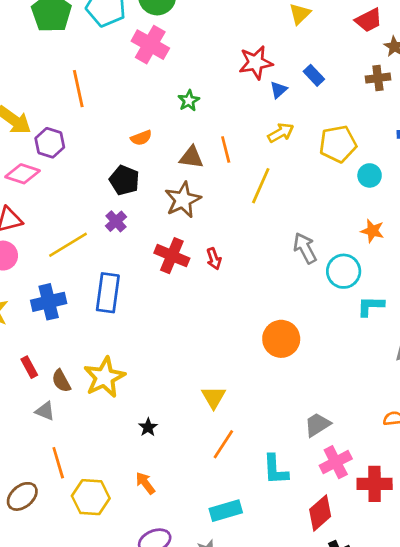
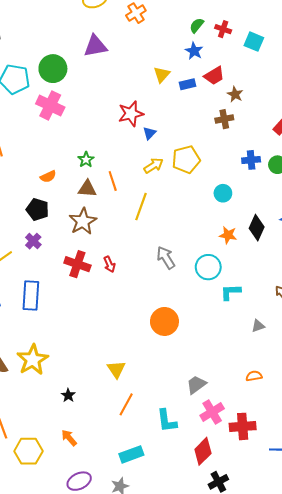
blue rectangle: (314, 75) -> (188, 84), moved, turned -56
green star: (189, 101) -> (86, 160), moved
yellow pentagon: (338, 144) -> (186, 160), moved
gray arrow: (305, 248) -> (166, 258), moved

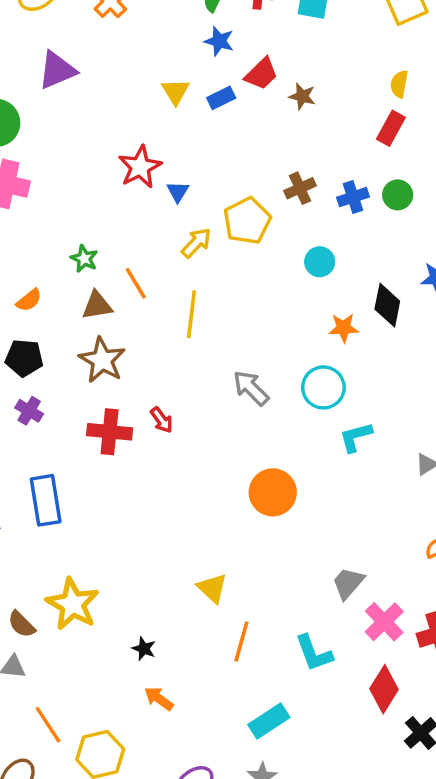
brown cross: (224, 119) -> (300, 188), moved
cyan L-shape: (230, 292) -> (356, 437), moved
orange arrow: (69, 438) -> (159, 699), moved

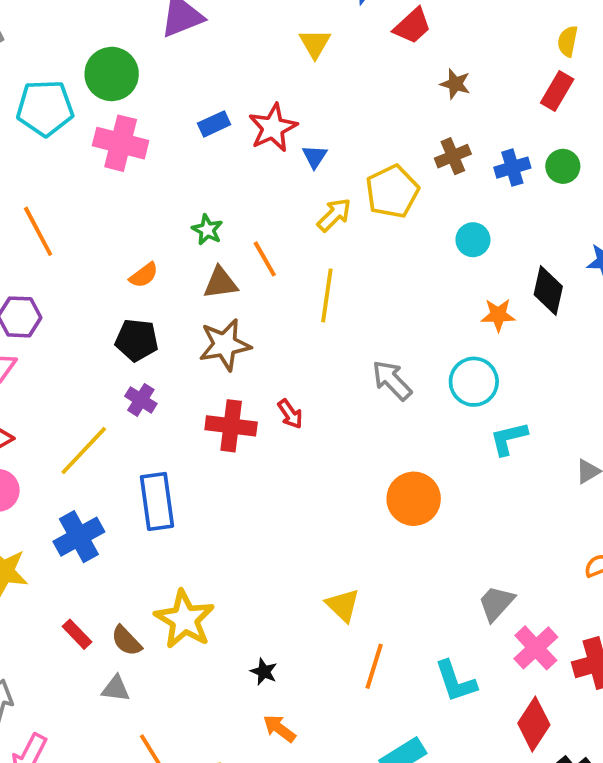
brown star: (302, 96) -> (455, 84), moved
blue rectangle: (221, 98) -> (214, 124), moved
brown star: (102, 360) -> (225, 345), turned 30

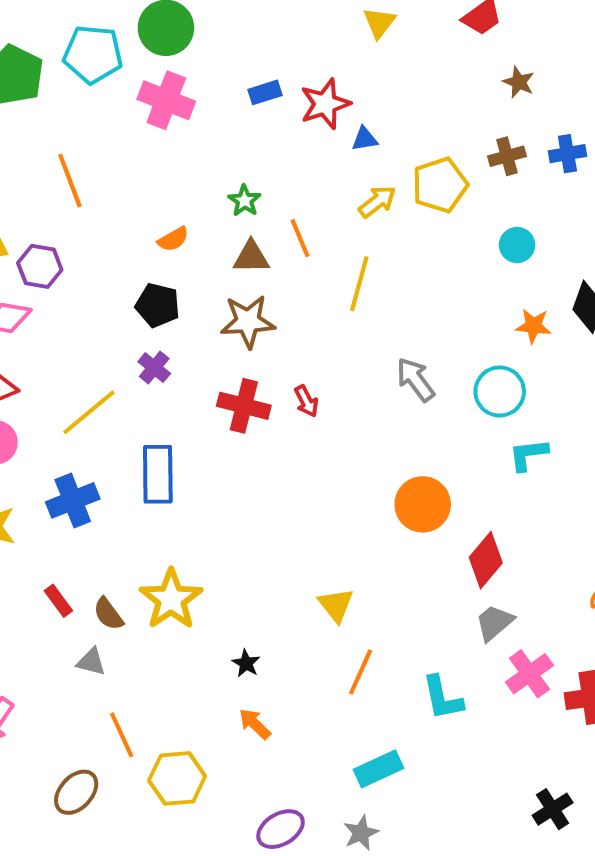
blue triangle: (315, 157) -> (365, 139), turned 40
blue cross: (512, 168) -> (567, 154), moved
red diamond: (534, 724) -> (486, 560), moved

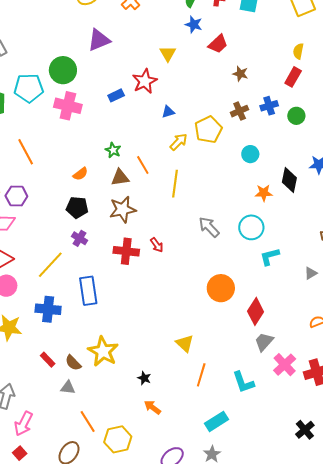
red star: (325, 104) -> (145, 81), moved
blue cross: (73, 500) -> (48, 309), turned 35

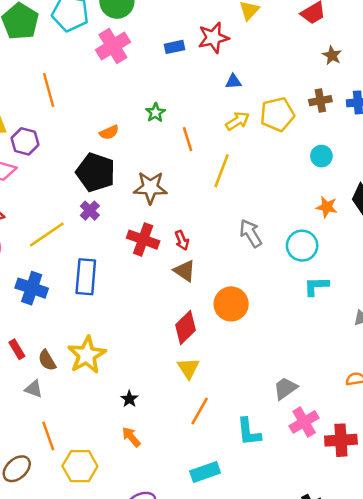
pink cross: (68, 106) -> (113, 46), turned 32
brown triangle: (120, 178) -> (185, 271), moved, turned 30
black pentagon: (77, 207) -> (96, 172), size x1.4
orange circle: (221, 288) -> (231, 304), moved
red diamond: (256, 311) -> (186, 328), moved

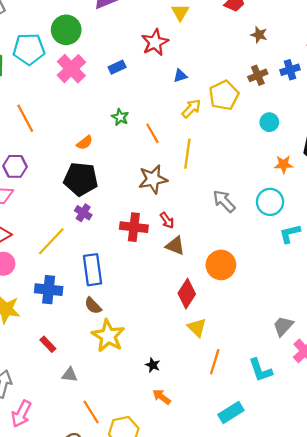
blue rectangle: (174, 47) -> (117, 67), moved
brown star: (150, 188) -> (153, 179), moved
brown semicircle: (47, 360) -> (93, 306), moved

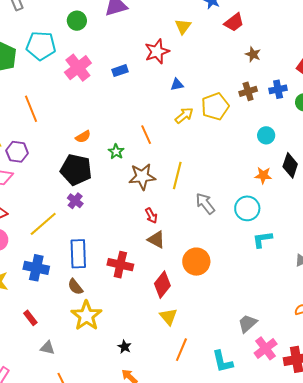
green circle: (66, 30) -> (77, 21), moved, size x0.7
green star: (120, 117) -> (116, 152), moved
cyan circle: (269, 122) -> (266, 135), moved
yellow line: (187, 154) -> (177, 176), moved
red cross: (134, 227) -> (120, 265), moved

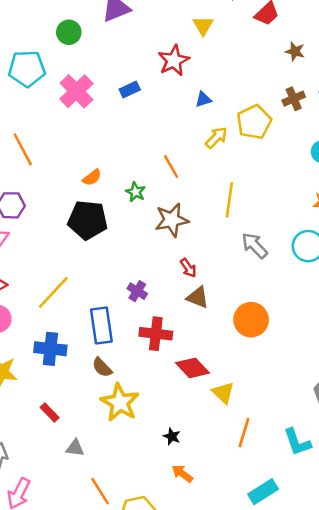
yellow line: (177, 176) -> (229, 200), moved
purple cross: (75, 201) -> (137, 291), moved
red diamond: (162, 285) -> (193, 368), moved, turned -76

